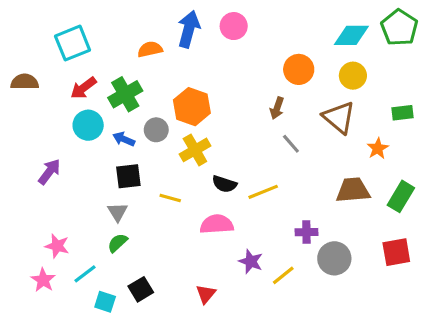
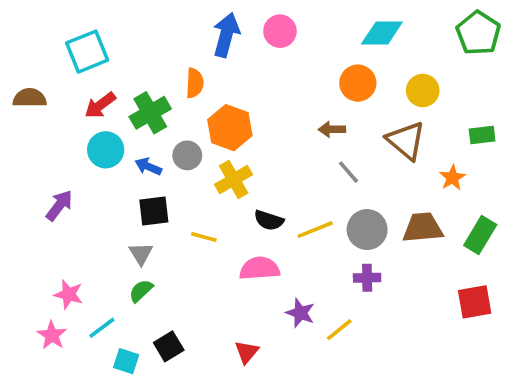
cyan diamond: (351, 35) -> (382, 33), moved
orange semicircle: (150, 49) -> (195, 83), moved, turned 105
brown arrow: (277, 108) -> (332, 129), turned 70
gray circle: (334, 258) -> (367, 230), moved

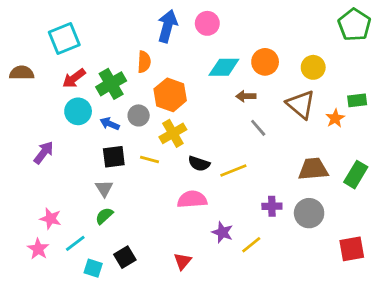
cyan diamond: (382, 33) -> (224, 67), moved
orange star: (452, 178) -> (335, 118), moved
gray circle: (367, 230) -> (309, 213), moved
yellow line: (204, 237) -> (150, 159), moved
red square: (475, 302) -> (352, 249), moved

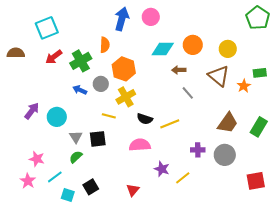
cyan circle: (78, 111) -> (57, 117), moved
black square: (114, 157) -> (98, 139), moved
brown trapezoid: (313, 169) -> (228, 123), turned 130

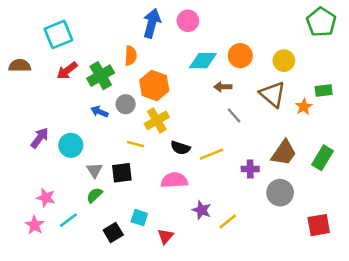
purple cross: (198, 150) -> (250, 169), moved
cyan square: (68, 195) -> (139, 218), moved

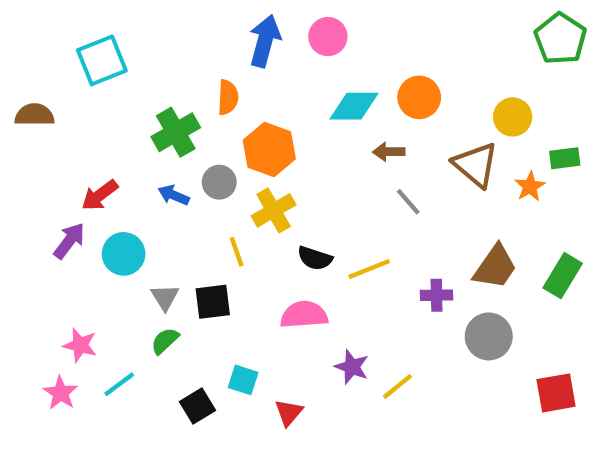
yellow circle: (284, 61) -> (513, 117), moved
red arrow: (67, 71) -> (100, 195), moved
yellow line: (136, 144) -> (237, 252), turned 56

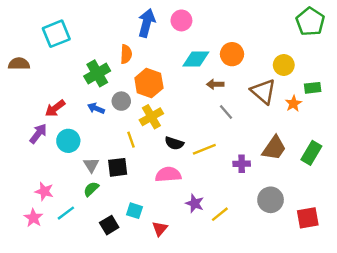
gray circle: (489, 336) -> (271, 200), moved

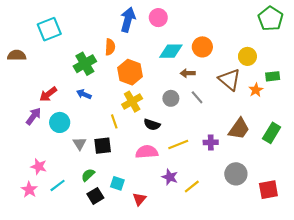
gray circle: (121, 101) -> (171, 98), moved
yellow line: (204, 149) -> (178, 145), moved
green semicircle: (91, 189) -> (88, 175), moved

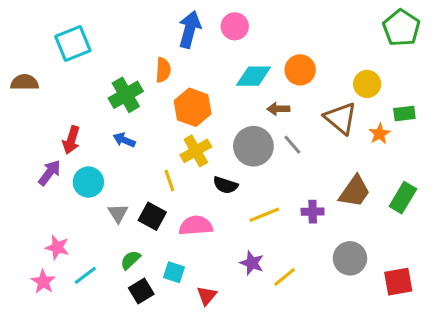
red arrow: (48, 94) -> (71, 140), turned -36
gray circle: (171, 98) -> (253, 146), size x1.6
black square: (103, 146) -> (152, 216), turned 36
pink semicircle: (147, 152) -> (196, 226), moved

